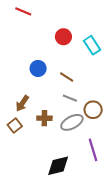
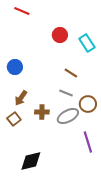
blue circle: (38, 68) -> (15, 67), moved
brown line: (67, 77) -> (71, 73), moved
black diamond: (58, 166) -> (31, 161), moved

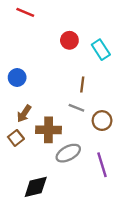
brown line: (71, 73) -> (82, 84), turned 64
brown cross: (42, 112) -> (49, 130), size x1.5
gray ellipse: (68, 116) -> (68, 153), moved

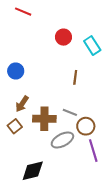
gray line: (76, 108) -> (70, 112), moved
brown circle: (102, 121) -> (86, 126), moved

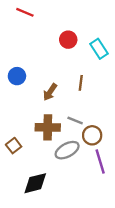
brown arrow: (22, 104) -> (50, 92), moved
brown square: (15, 126) -> (14, 146), moved

